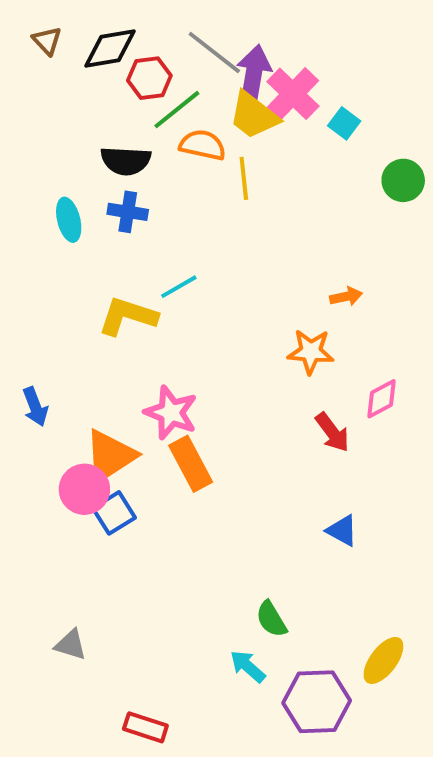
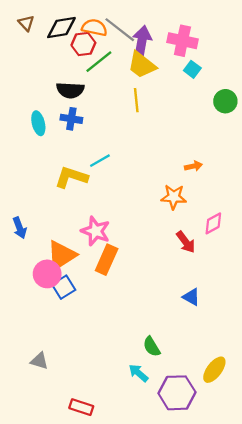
pink cross: (293, 94) -> (182, 41), moved, turned -32
orange semicircle: (202, 145) -> (94, 28), moved
orange rectangle: (191, 464) -> (107, 260), turned 52

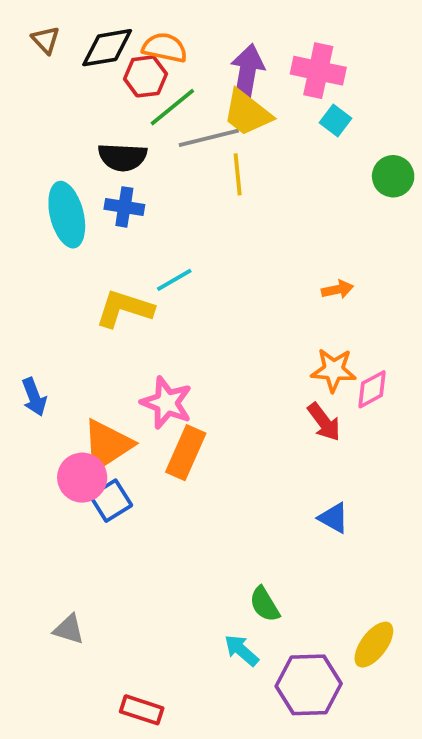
gray line: (120, 30) -> (209, 138), moved, turned -52
cyan ellipse: (38, 123) -> (67, 215), size x1.5
orange star: (174, 197) -> (334, 370), moved

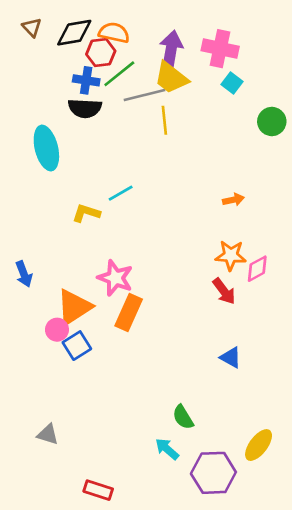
blue cross: (124, 207) -> (86, 80), moved
yellow L-shape: (124, 309) -> (86, 213), size x0.7
pink circle: (82, 478) -> (57, 330), size x0.7

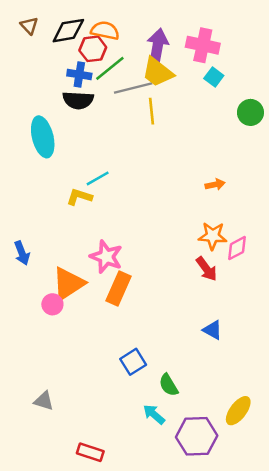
cyan line: (121, 193) -> (98, 178), moved
blue square: (77, 346) -> (133, 362), moved

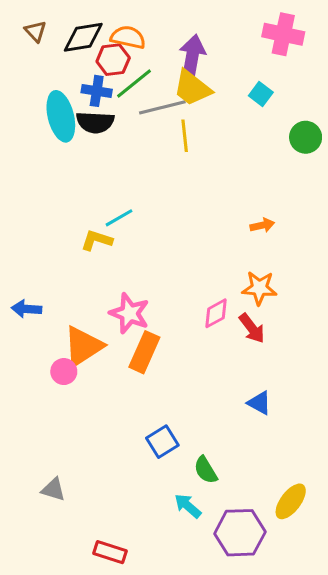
pink cross: (203, 45) -> (283, 34), moved
cyan ellipse: (43, 137) -> (61, 116), moved
pink diamond: (237, 248) -> (216, 313), moved
blue arrow: (22, 253) -> (27, 309), turned 115

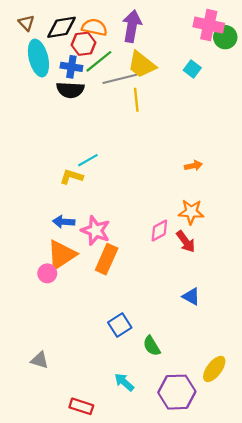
purple arrow: (192, 57) -> (132, 26), moved
cyan ellipse: (61, 116) -> (38, 58), moved
green circle: (306, 137) -> (225, 37), moved
blue arrow: (27, 309) -> (64, 222), moved
cyan arrow: (188, 506) -> (124, 382), moved

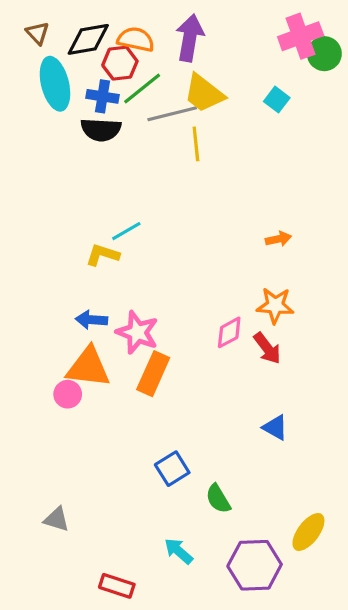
pink cross: (209, 25) -> (301, 36), turned -32
orange triangle: (62, 255) -> (88, 367), turned 40

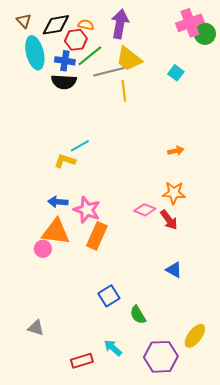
orange semicircle: (136, 39) -> (86, 25), size x0.7
cyan square: (277, 100) -> (176, 73), moved
pink diamond: (229, 332) -> (145, 210), turned 50
red rectangle: (117, 586) -> (82, 361), moved, turned -35

